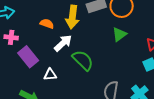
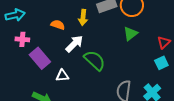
yellow arrow: (72, 17) -> (83, 17), size x0.7

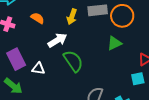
orange semicircle: (58, 25) -> (38, 18), moved
purple rectangle: (40, 58) -> (16, 59), moved

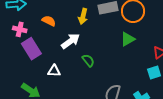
purple rectangle: (16, 59) -> (31, 49), moved
green semicircle: (73, 61) -> (88, 60), size x0.6

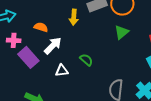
white arrow: (71, 41) -> (53, 46), moved
white triangle: (54, 71) -> (62, 71), moved

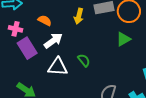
white triangle: (62, 71) -> (58, 67), size x1.5

